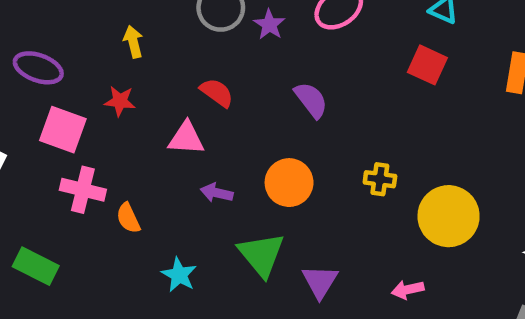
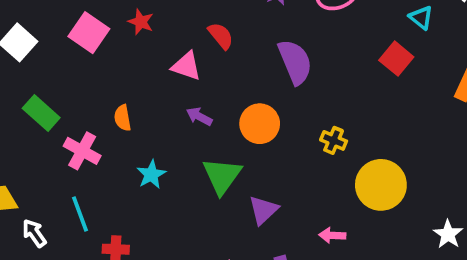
purple semicircle: (311, 100) -> (295, 62), size x1.4
pink cross: (83, 190) -> (82, 151), moved
green rectangle: (36, 266) -> (41, 113), moved

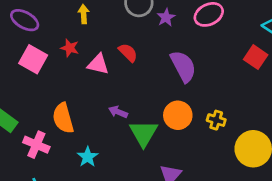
pink triangle: (186, 66) -> (98, 64), moved
orange semicircle: (123, 118) -> (63, 118), size x1.6
orange circle: (260, 124) -> (178, 115), moved
green triangle: (222, 176) -> (144, 133), moved

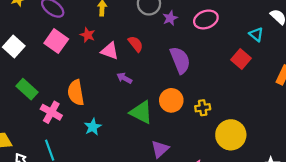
purple arrow: (118, 112) -> (124, 78), moved
yellow cross: (216, 120) -> (203, 108), turned -32
green triangle: (144, 133) -> (141, 112), turned -40

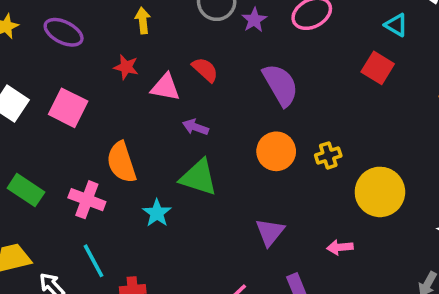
pink square: (56, 41) -> (68, 108), moved
green rectangle: (27, 89) -> (26, 190), moved
green triangle: (141, 112) -> (199, 177), moved

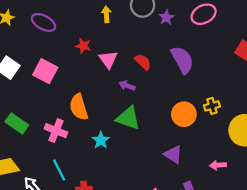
yellow arrow: (143, 21) -> (106, 14), moved
red semicircle: (205, 70) -> (143, 62), moved
pink triangle: (165, 87) -> (108, 59), turned 42
orange circle: (276, 151) -> (184, 114), moved
purple triangle: (270, 232) -> (173, 154), turned -36

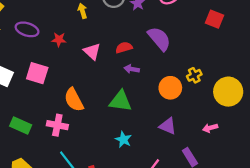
red star: (83, 46) -> (59, 39), moved
red semicircle: (143, 62) -> (124, 48), turned -49
purple arrow: (127, 86) -> (132, 69), moved
cyan star: (101, 140) -> (123, 140), moved

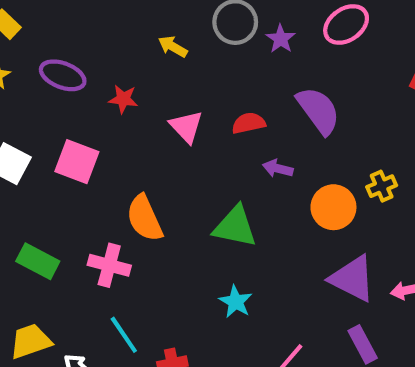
yellow arrow: (82, 11) -> (173, 47), turned -48
purple arrow: (132, 69) -> (278, 168), moved
purple triangle: (168, 126) -> (352, 279), moved, size x1.4

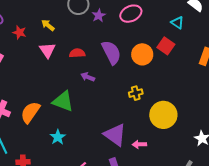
yellow arrow: (173, 47) -> (48, 25), moved
orange circle: (333, 207) -> (142, 54), moved
orange semicircle: (145, 218) -> (30, 112), moved, turned 50

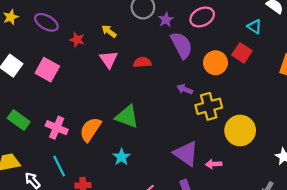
purple semicircle: (111, 52) -> (181, 45), moved
purple arrow: (88, 77) -> (185, 89), moved
yellow cross: (136, 93) -> (209, 106), size x1.6

